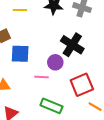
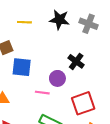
black cross: (72, 45) -> (76, 61), size x0.7

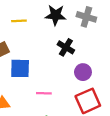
black cross: (76, 61) -> (66, 47), moved
purple circle: (57, 78) -> (83, 72), moved

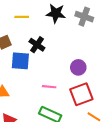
black cross: (66, 47) -> (37, 45), moved
pink line: (44, 93) -> (49, 87), moved

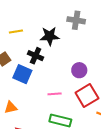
black star: (56, 13) -> (50, 36), moved
blue square: (20, 61) -> (22, 74), turned 30

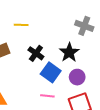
black star: (50, 36) -> (69, 52), moved, turned 30
blue square: (22, 74) -> (51, 72), moved

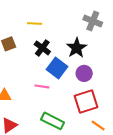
yellow line: (21, 25) -> (35, 23), moved
pink line: (47, 96) -> (42, 86), moved

